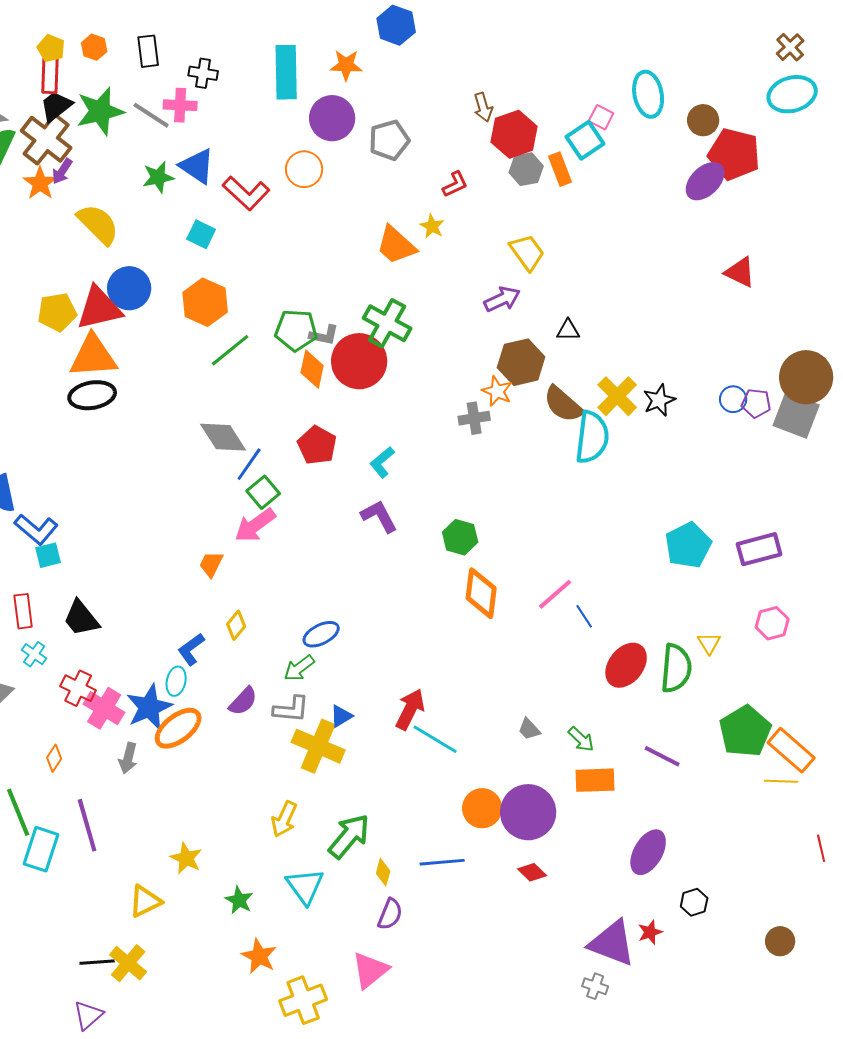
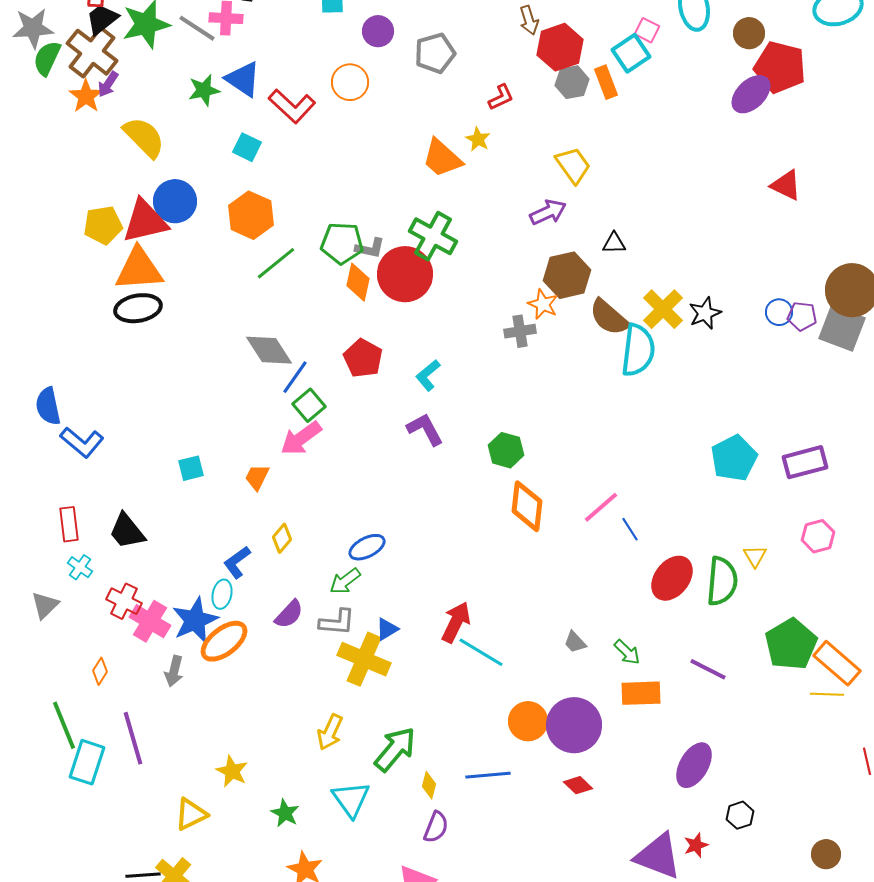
purple circle: (332, 118) -> (378, 31), size x0.7
cyan square: (48, 555) -> (191, 468), moved

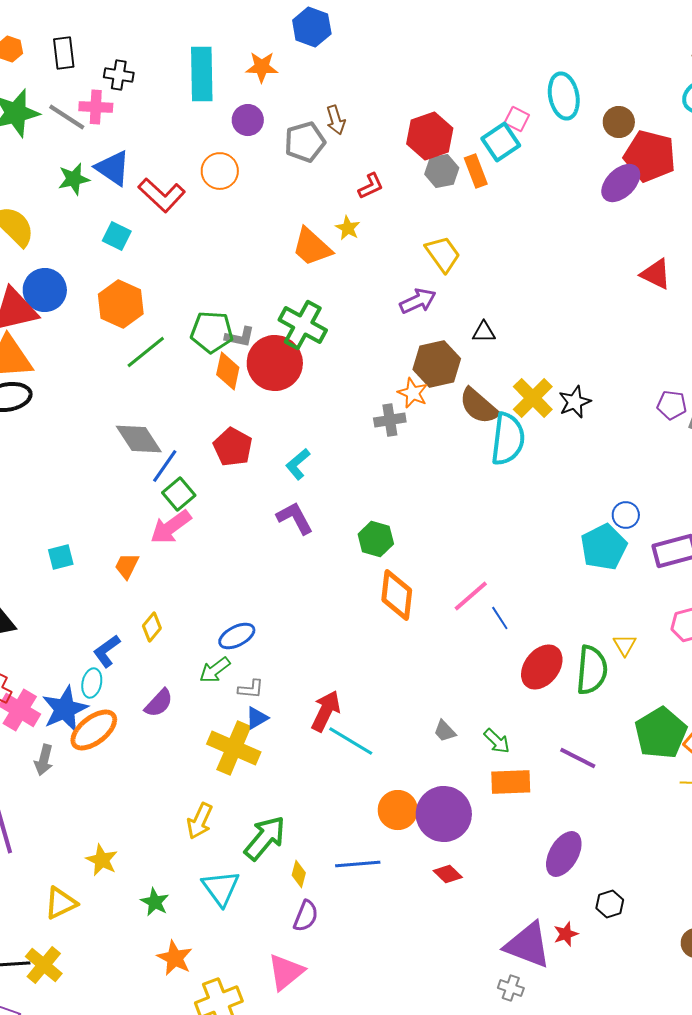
brown arrow: (529, 20) -> (336, 120), moved
blue circle: (779, 312) -> (626, 515), moved
gray L-shape: (337, 622) -> (251, 689), moved, size x0.7

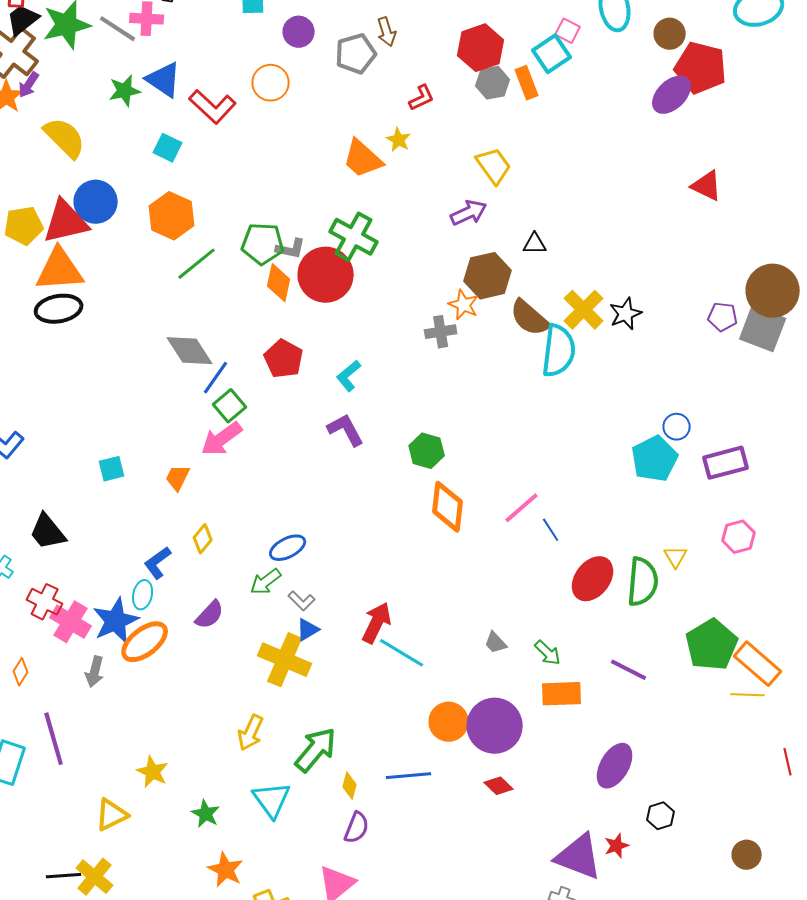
gray L-shape: (251, 689) -> (302, 601), turned 40

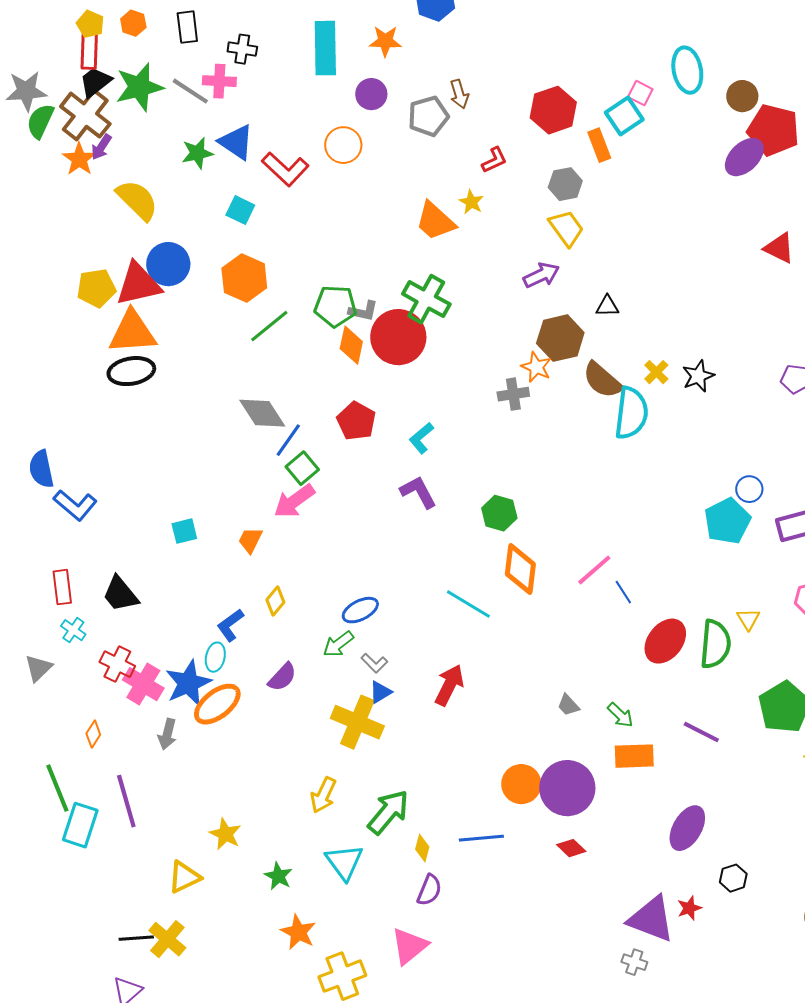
gray hexagon: (493, 83) -> (565, 184), moved
yellow cross: (584, 310) -> (656, 372), size x0.6
cyan line: (402, 653) -> (468, 604), moved

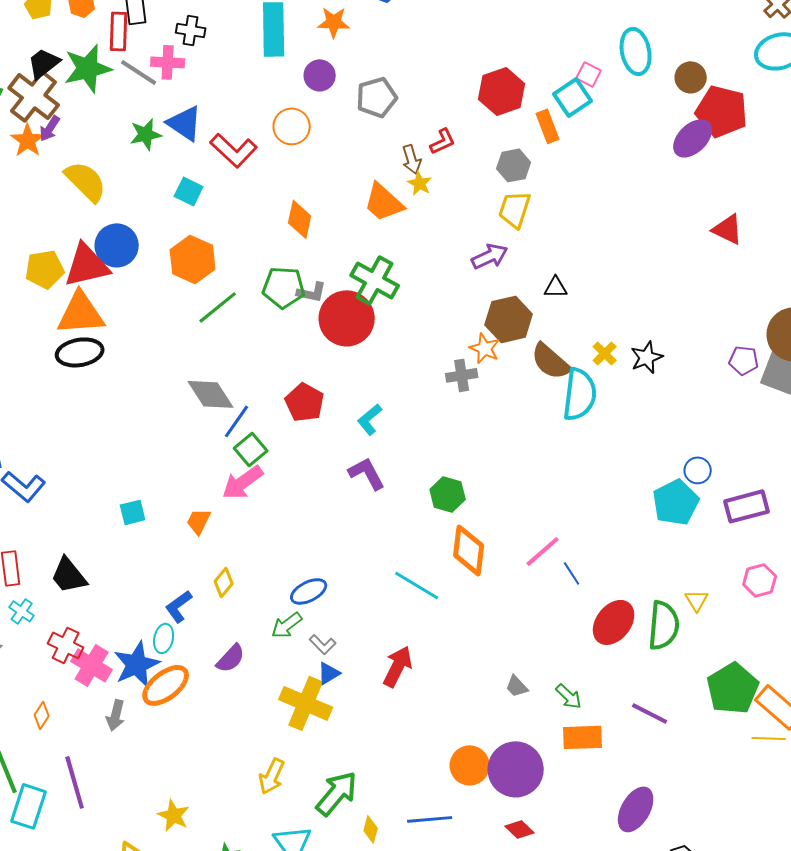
red rectangle: (89, 50) -> (119, 31), moved
brown arrow: (459, 94) -> (412, 159), moved
yellow trapezoid: (566, 228) -> (515, 209), turned -126
orange diamond: (351, 345) -> (300, 219), moved

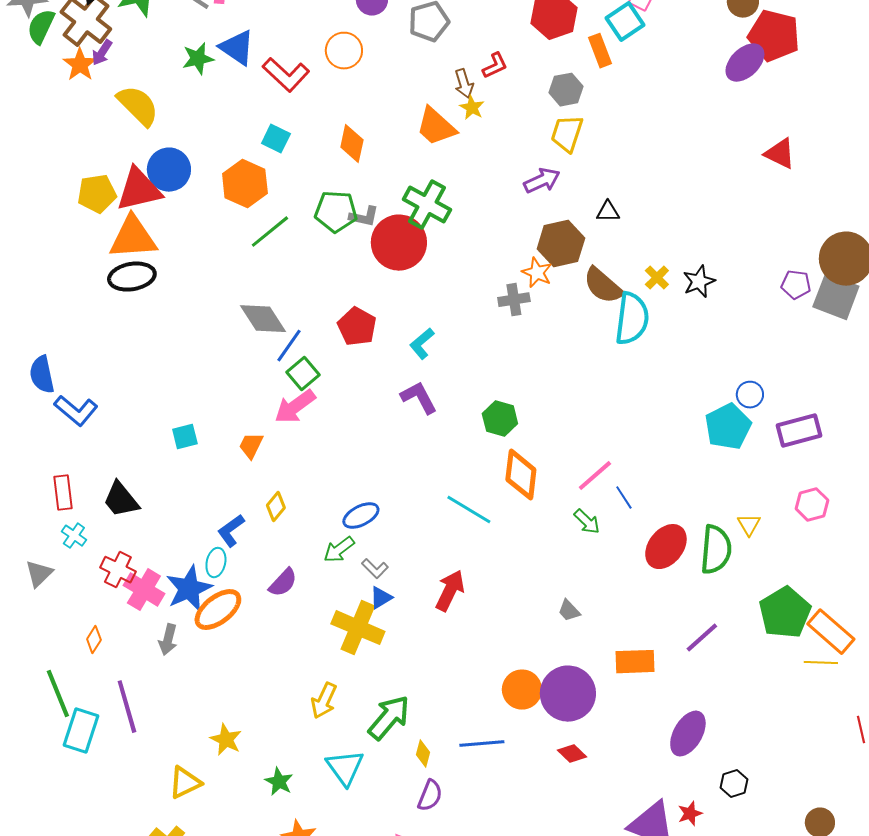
cyan square: (189, 191) -> (276, 139), moved
green arrow: (569, 696) -> (587, 522), moved
purple line: (650, 713) -> (702, 638), turned -69

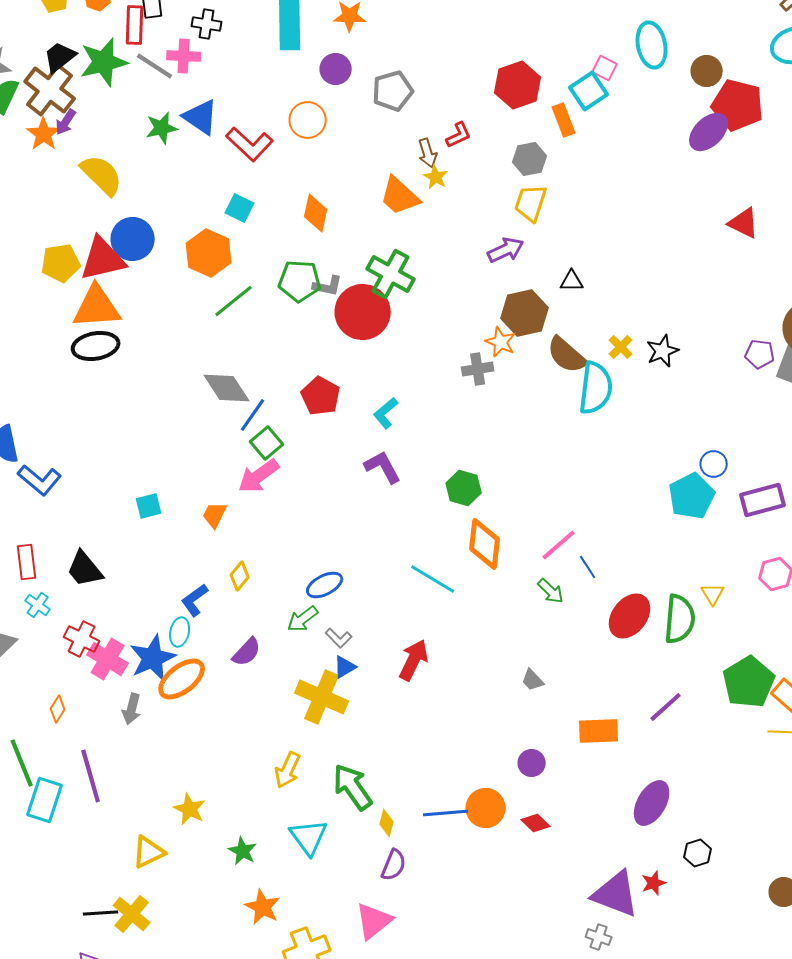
orange circle: (522, 690) -> (486, 808), moved
purple circle: (568, 694) -> (532, 763), size x0.5
green arrow: (389, 718) -> (353, 787), turned -75

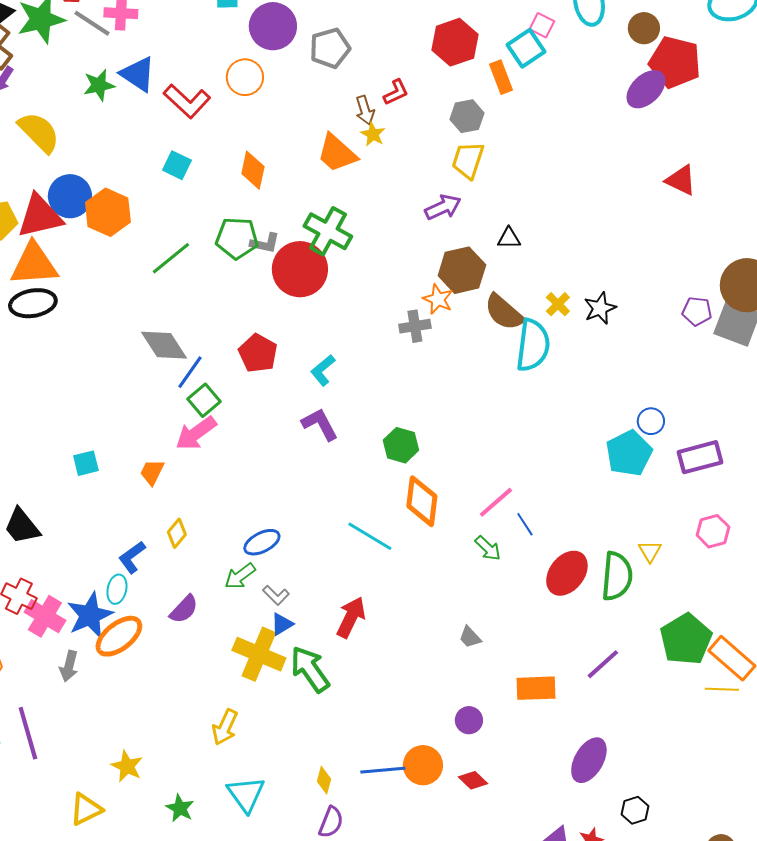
purple circle: (336, 69) -> (273, 26), size x1.5
orange hexagon: (209, 253) -> (108, 212), moved
green arrow: (353, 787) -> (310, 669), moved

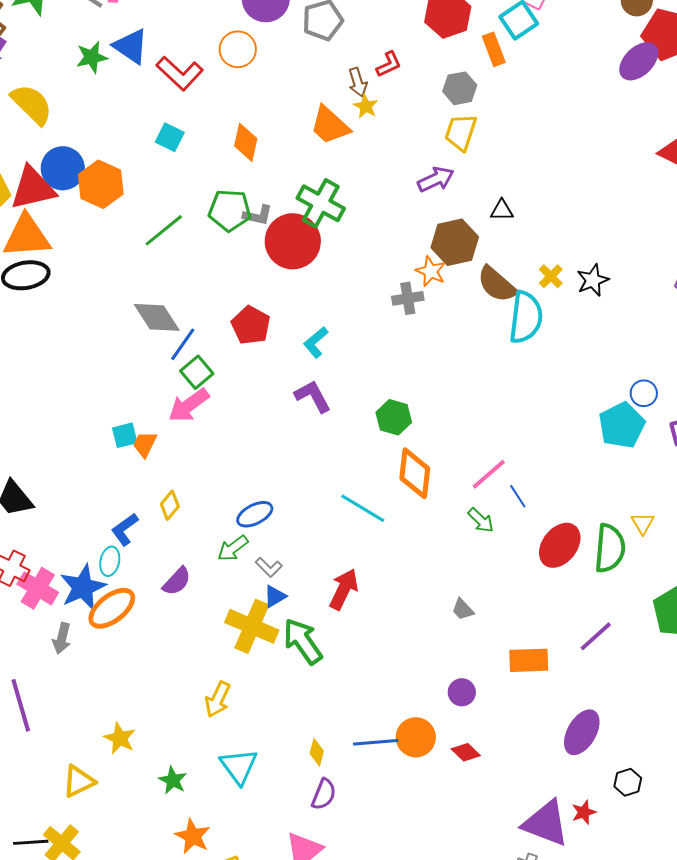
cyan square: (86, 463) -> (125, 435), moved

